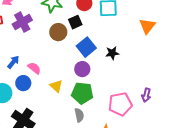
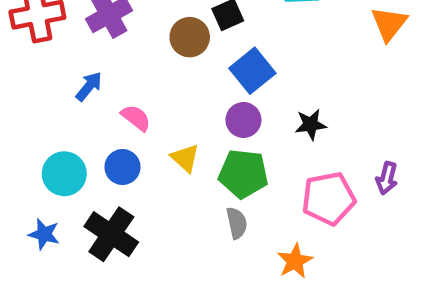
black star: (112, 53) -> (311, 124), moved
blue arrow: (13, 62) -> (89, 86), moved
blue circle: (23, 83) -> (122, 167), moved

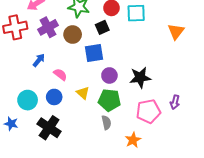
brown circle: (190, 37) -> (73, 35), moved
blue square: (252, 71) -> (94, 53), moved, turned 30
black star: (311, 124) -> (140, 78), size x1.5
blue star: (44, 234) -> (11, 124), moved

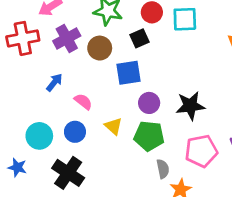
gray semicircle: (106, 123) -> (163, 169), moved

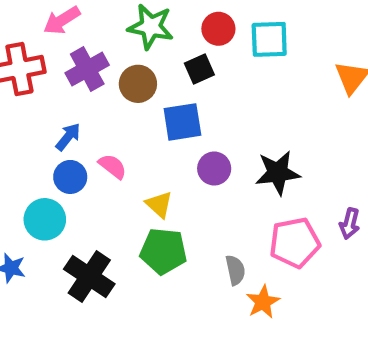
blue circle: (75, 132) -> (70, 177), moved
green pentagon: (149, 136) -> (163, 251), moved

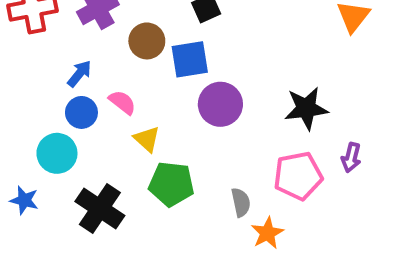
brown circle: (138, 84) -> (147, 41), moved
purple circle: (214, 168) -> (220, 104), size x1.4
black star: (278, 173) -> (306, 108), moved
yellow triangle: (159, 204) -> (147, 139), moved

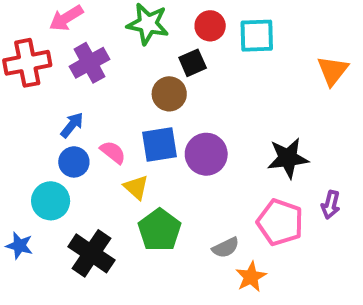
brown circle: (147, 41) -> (169, 94), moved
blue square: (190, 59) -> (160, 144), moved
pink pentagon: (298, 176) -> (280, 222), turned 30
green pentagon: (171, 184) -> (160, 230), turned 30
gray semicircle: (241, 202) -> (226, 248), turned 76

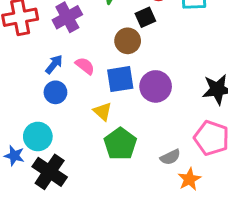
pink semicircle: (113, 152) -> (85, 66), moved
cyan circle: (51, 201) -> (38, 136), moved
black cross: (91, 253) -> (50, 172), moved

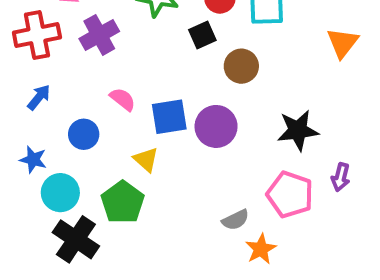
brown circle: (128, 41) -> (241, 66), moved
blue arrow: (54, 64) -> (39, 97), moved
green pentagon: (120, 144) -> (123, 202), moved
blue star: (14, 156) -> (33, 160), moved

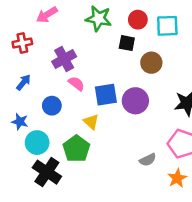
red cross: (37, 35) -> (22, 43), size x0.7
purple cross: (99, 35) -> (64, 59), moved
black square: (202, 35) -> (127, 43), turned 35
orange star: (261, 249) -> (177, 178), moved

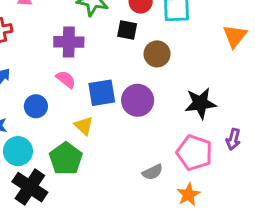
purple cross: (64, 59) -> (69, 42), moved, turned 30

